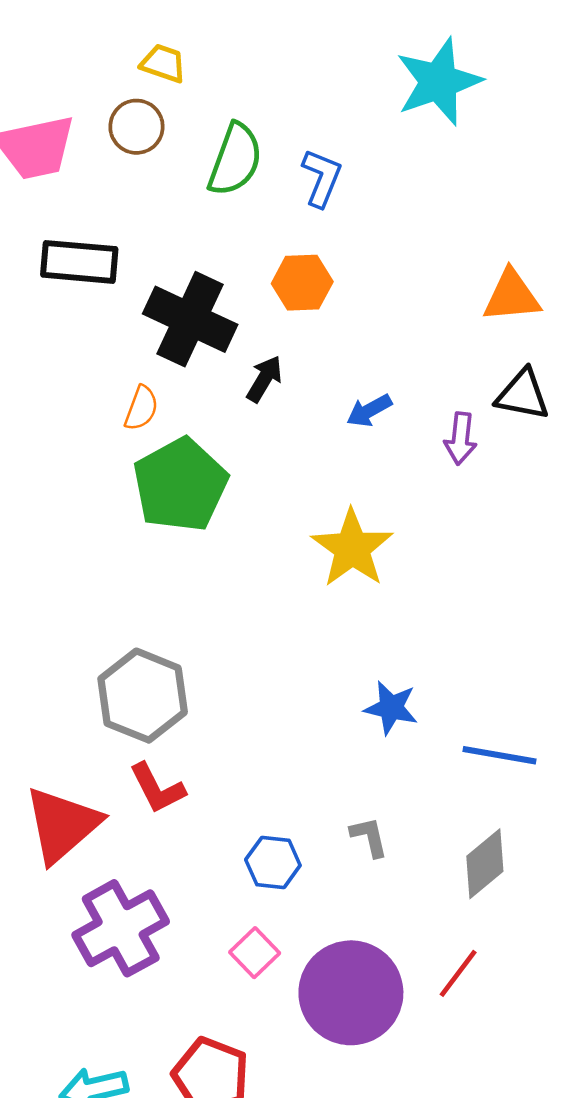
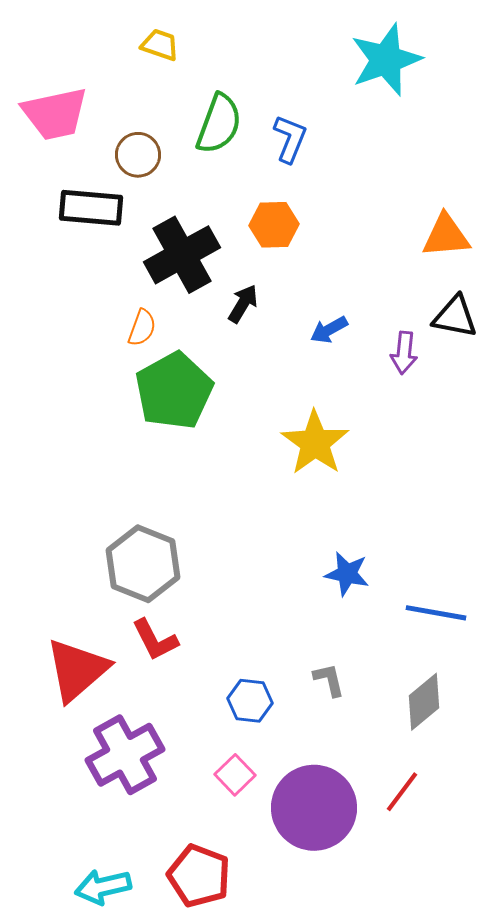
brown circle: (136, 127) -> (138, 155), moved
black cross: (190, 319) -> (182, 255), turned 36

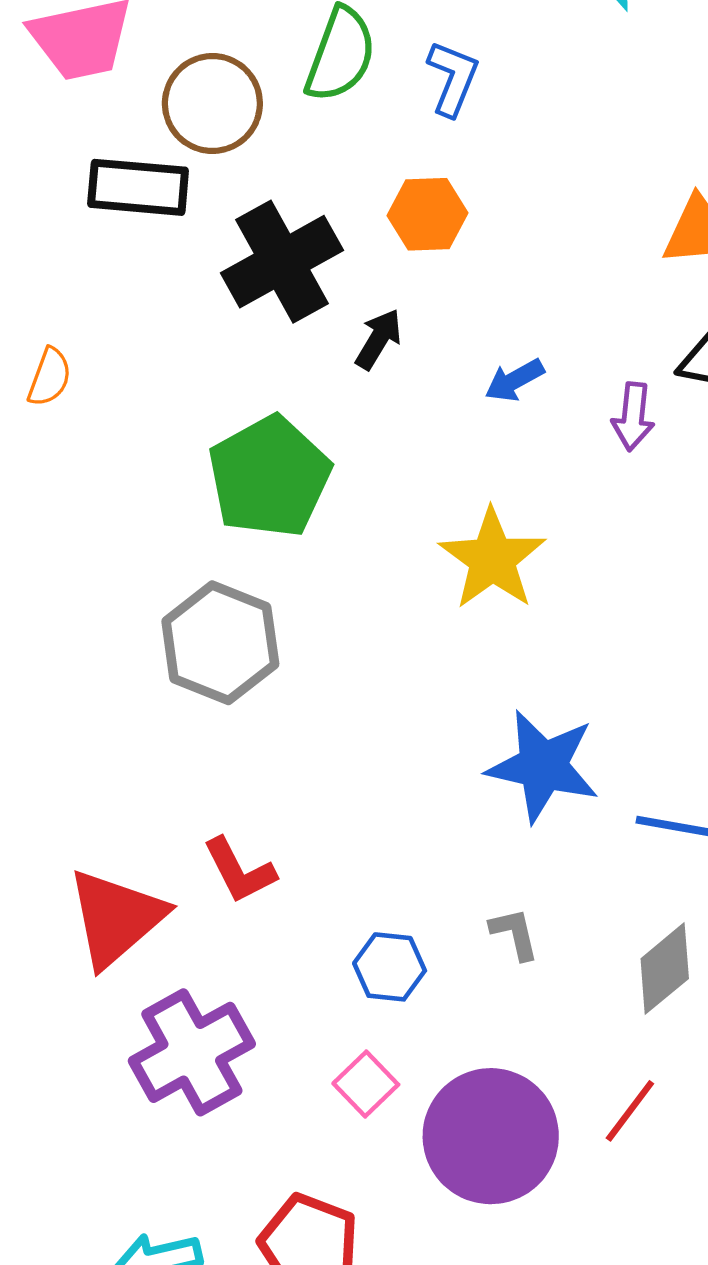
brown circle: (138, 155) -> (212, 104), size x1.4
orange semicircle: (142, 328) -> (50, 377), moved
gray hexagon: (143, 564) -> (220, 643), moved
blue star: (347, 574) -> (543, 766), size x1.6

